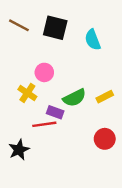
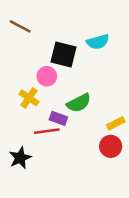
black square: (55, 28) -> (63, 55), moved
cyan semicircle: (93, 40) -> (98, 42), turned -85
yellow rectangle: (105, 97) -> (116, 123), moved

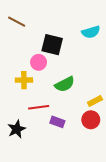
cyan semicircle: (98, 42) -> (91, 32), moved
yellow cross: (29, 98) -> (24, 80), turned -35
purple rectangle: (58, 118) -> (57, 122), moved

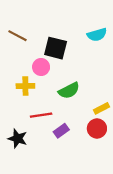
brown line: (17, 22) -> (18, 36), moved
purple rectangle: (57, 122) -> (61, 131), turned -56
black star: (17, 129) -> (18, 139), turned -30

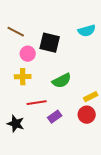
pink circle: (41, 67) -> (28, 54), moved

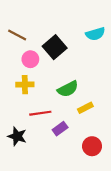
black square: (50, 43) -> (55, 47), turned 35
yellow rectangle: (91, 97) -> (85, 108), moved
red circle: (87, 115) -> (92, 146), moved

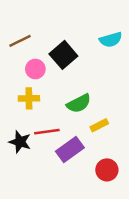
brown line: (17, 35) -> (20, 41), turned -54
purple rectangle: (60, 129) -> (70, 149), size x1.5
black star: (17, 136) -> (20, 142), moved

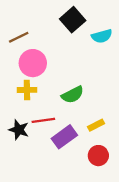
black square: (63, 55) -> (73, 20), moved
pink circle: (35, 69) -> (33, 63), size x1.5
yellow rectangle: (99, 125) -> (96, 125), moved

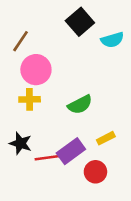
brown line: (19, 37) -> (20, 41), turned -30
red line: (43, 120) -> (48, 158), moved
red circle: (98, 156) -> (95, 172), moved

